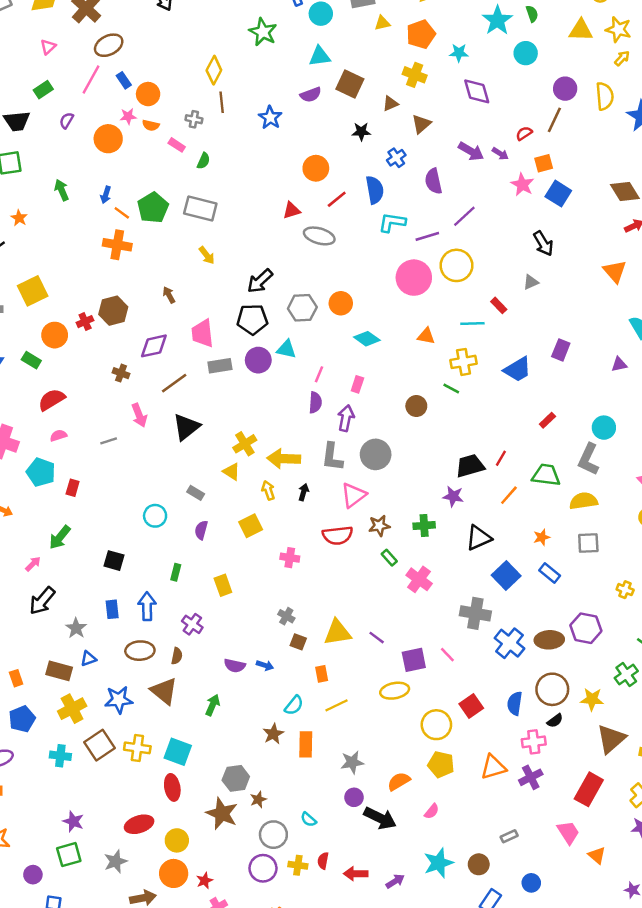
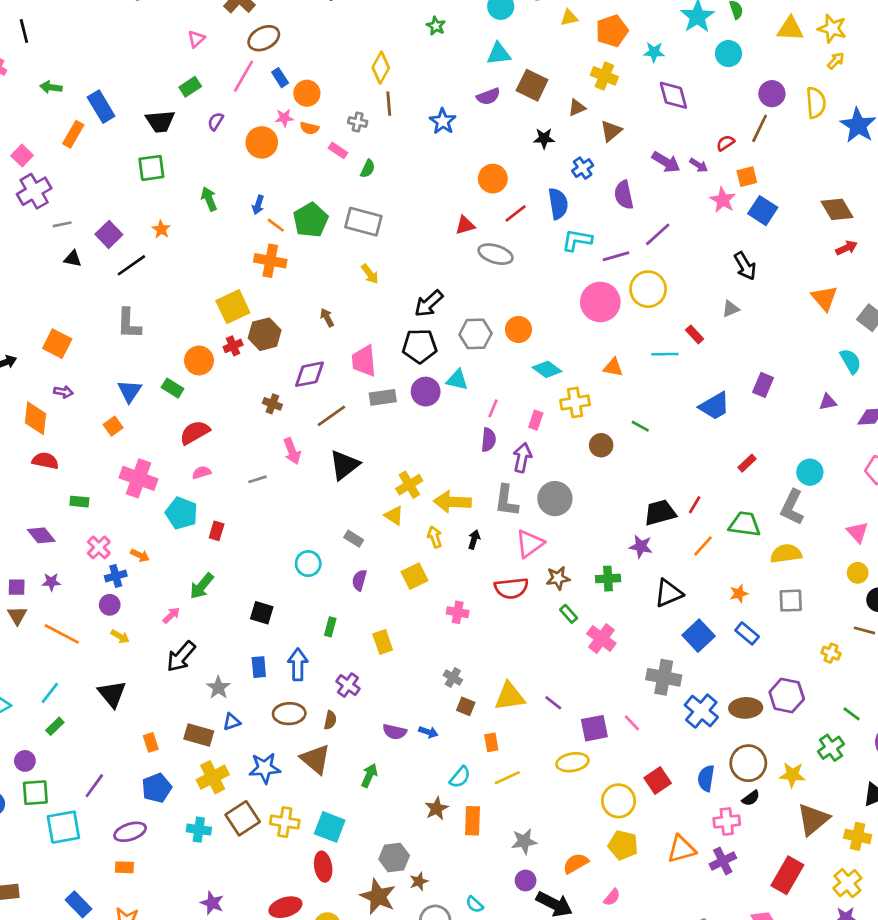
green star: (263, 32) -> (436, 26), size x0.6
yellow square: (33, 291) -> (233, 307), moved
yellow cross: (464, 362) -> (575, 402), moved

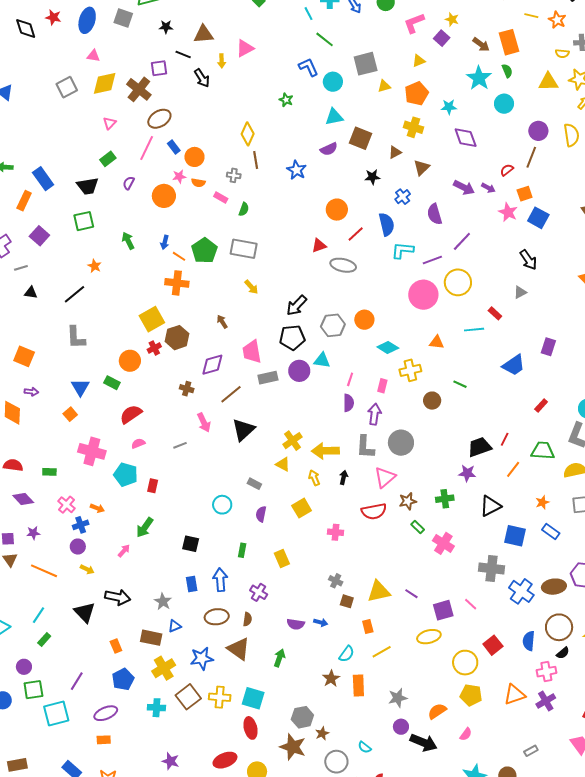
purple square: (109, 234) -> (39, 236), moved
red semicircle: (45, 461) -> (13, 465), moved
blue square: (699, 636) -> (515, 536), turned -30
black arrow: (181, 656) -> (118, 597), moved, turned -115

